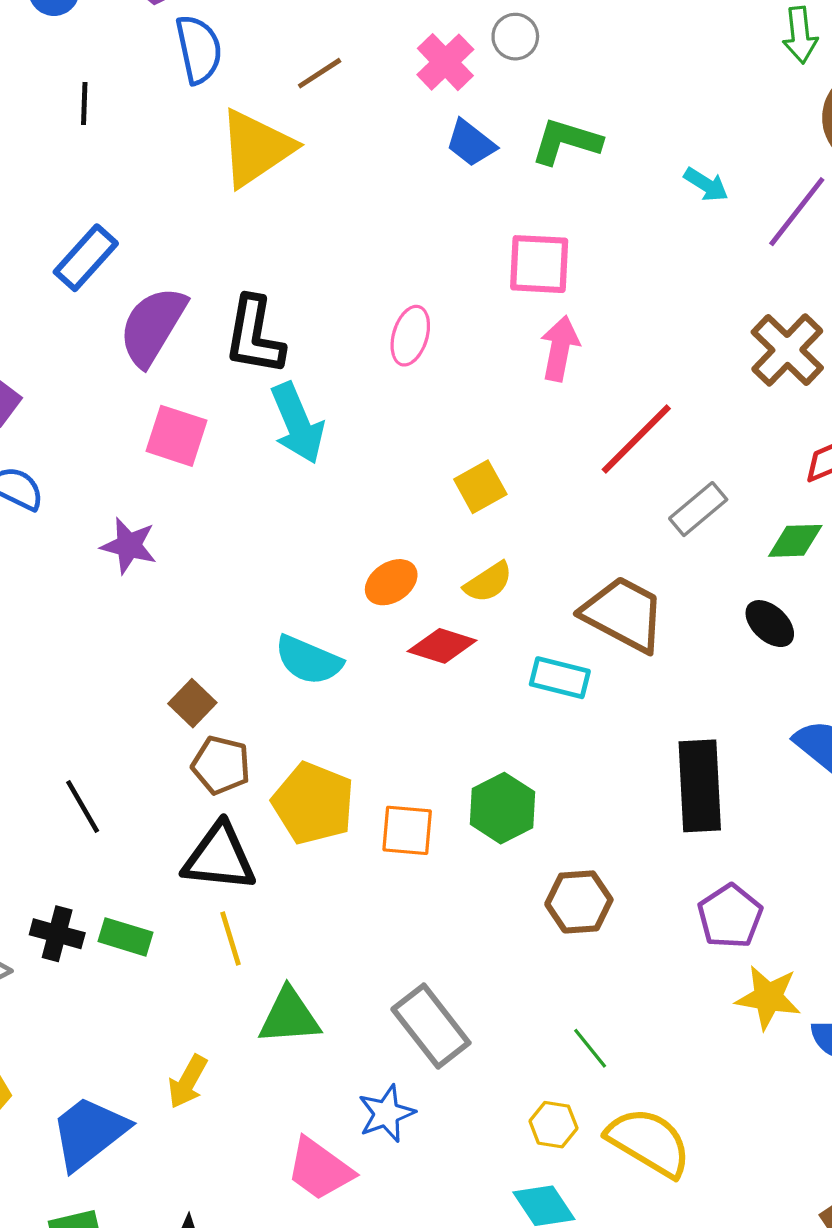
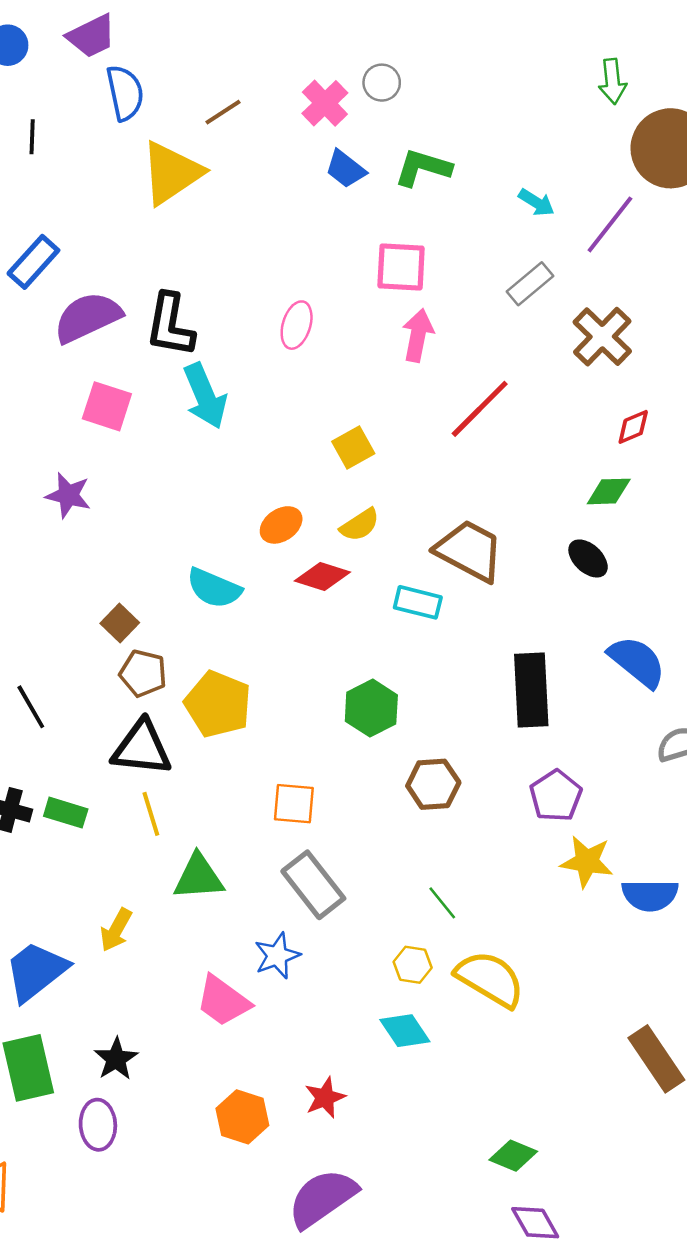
purple semicircle: (153, 326) -> (88, 317), turned 34
gray rectangle: (698, 509) -> (530, 284), moved
orange square: (407, 830) -> (294, 804), moved

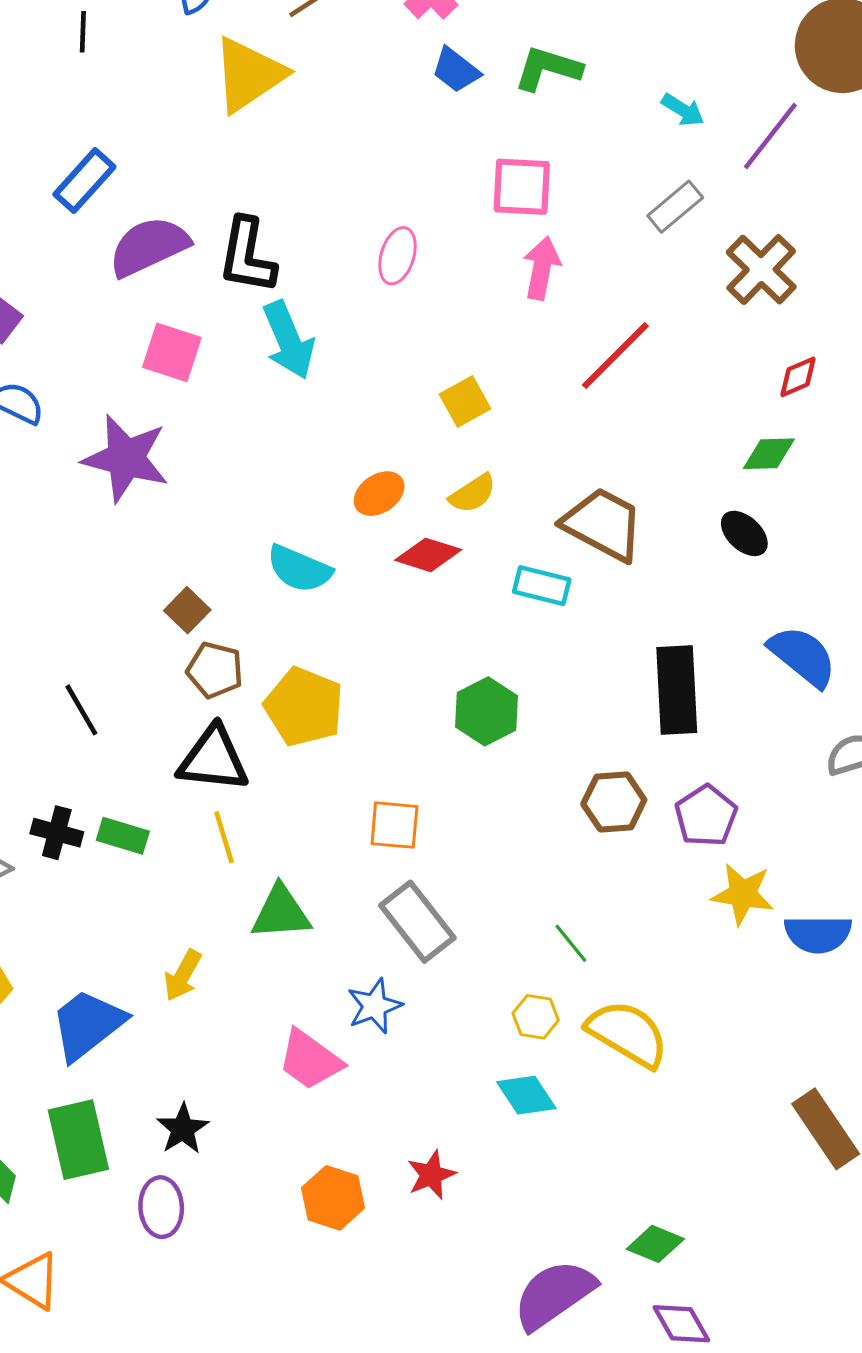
purple star: (68, 495) -> (126, 458), size x1.6
brown hexagon: (433, 784) -> (614, 802), moved
purple semicircle: (322, 1198) -> (554, 1295), moved

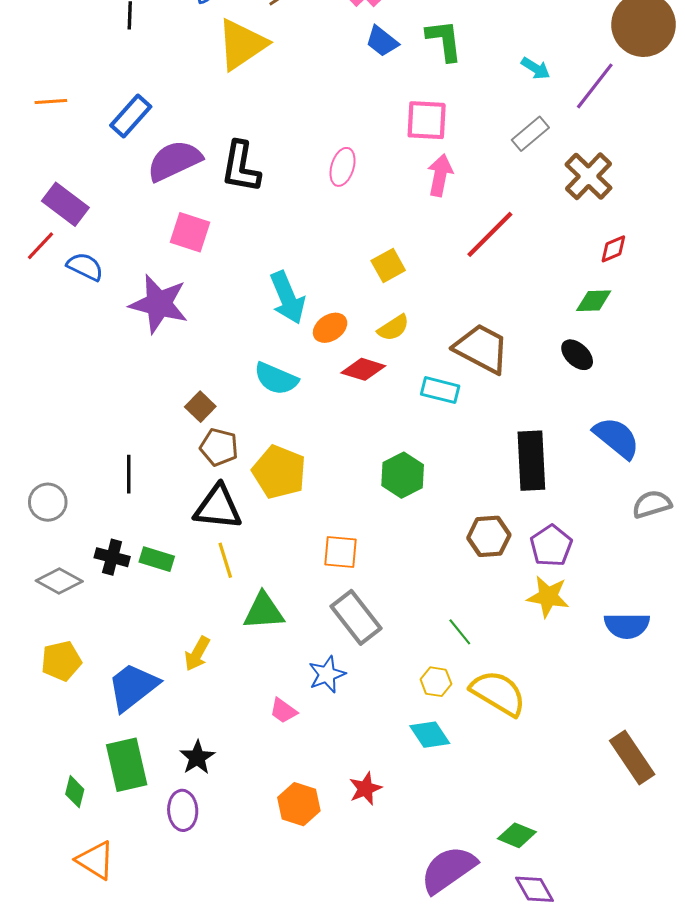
green L-shape: (548, 69) -> (444, 40), turned 66
cyan arrow: (289, 340) -> (288, 298), moved
black line: (81, 710) -> (129, 474), turned 30
yellow star: (743, 894) -> (548, 597), moved
pink trapezoid: (310, 1060) -> (283, 711), size x0.6

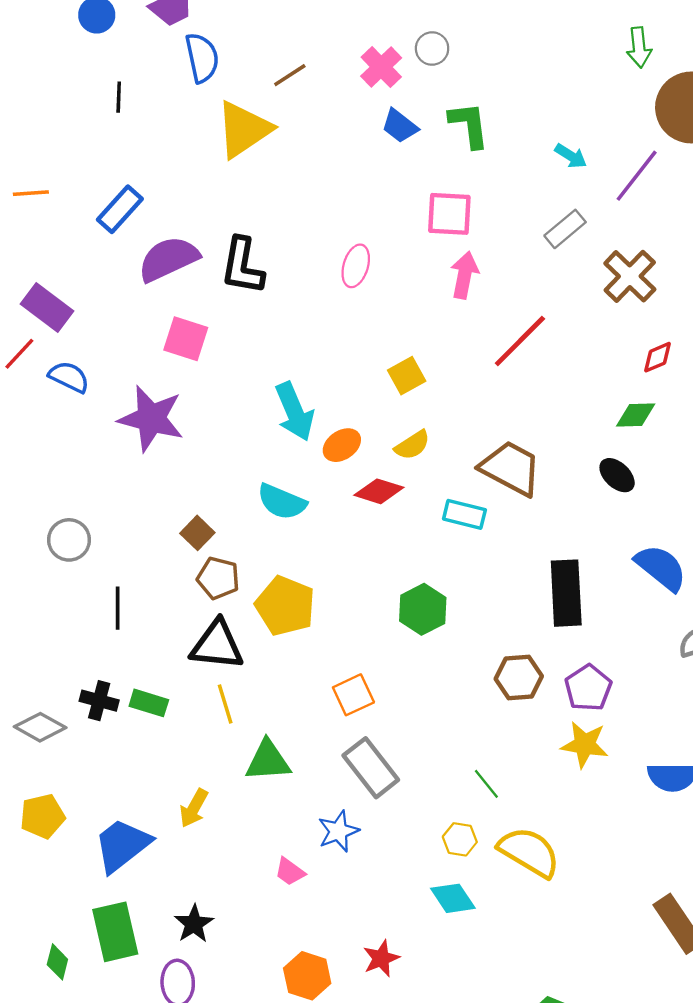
gray circle: (48, 502) -> (69, 540), moved
orange square: (340, 552) -> (353, 695), turned -30

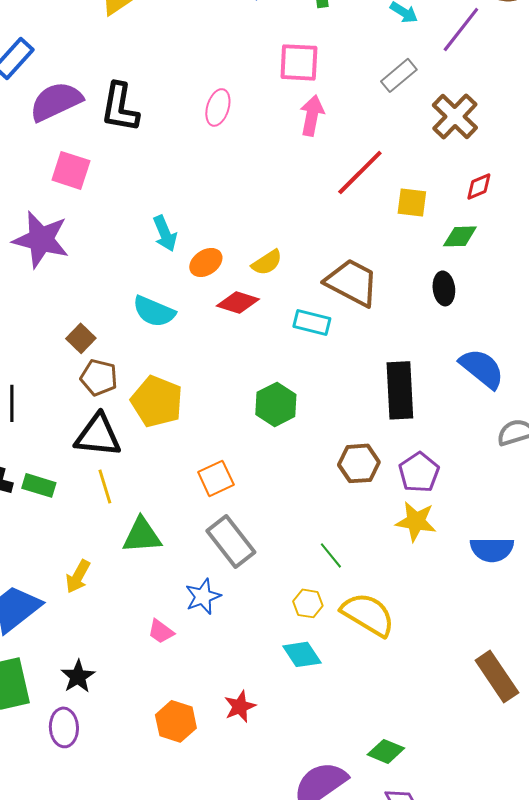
yellow square: (407, 376) -> (412, 202), moved, turned 36
cyan arrow: (294, 412) -> (165, 233), size x0.7
black ellipse: (617, 475) -> (444, 288), turned 40

